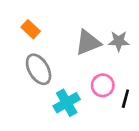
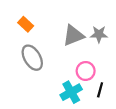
black line: (125, 99) -> (100, 90), moved
cyan cross: (67, 103) -> (71, 92), moved

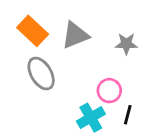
orange rectangle: (26, 24) -> (33, 31), size x1.5
gray triangle: (73, 35) -> (75, 35), moved

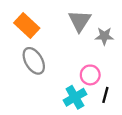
gray triangle: (75, 35) -> (80, 21), moved, turned -35

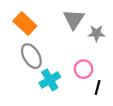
cyan cross: (75, 97) -> (50, 80), moved

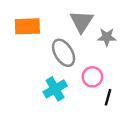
orange rectangle: (25, 24) -> (27, 26), turned -45
gray ellipse: (31, 56) -> (64, 53), moved

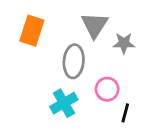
orange rectangle: (27, 26) -> (32, 31), turned -70
gray ellipse: (64, 53) -> (74, 61), turned 36

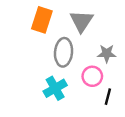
orange rectangle: (32, 31) -> (42, 20), moved
gray star: (124, 43) -> (107, 54), moved

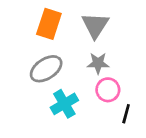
gray ellipse: (64, 52) -> (46, 69), moved, turned 52
gray star: (107, 54) -> (98, 63), moved

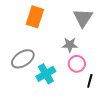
gray triangle: (95, 25) -> (83, 18), moved
gray ellipse: (46, 69) -> (23, 59), moved

